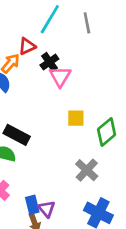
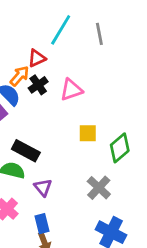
black cross: (49, 62) -> (38, 85), moved
pink triangle: (60, 76) -> (71, 90), turned 40
purple triangle: (47, 209) -> (43, 187), moved

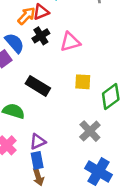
orange arrow: (20, 76) -> (26, 16), moved
black rectangle: (26, 151) -> (38, 86), moved
purple triangle: (43, 187) -> (38, 141), moved, turned 42

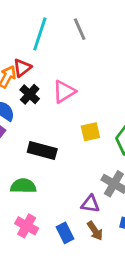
purple triangle: (38, 141) -> (90, 204), moved, turned 49
brown arrow: (38, 177) -> (95, 231), moved

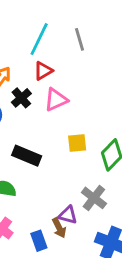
red triangle: (22, 68) -> (43, 71), moved
brown arrow: (95, 231) -> (59, 228), moved

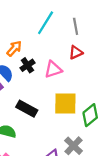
red triangle: (43, 71) -> (76, 52), moved
yellow square: (77, 143) -> (65, 103), size x1.6

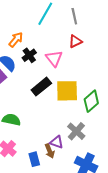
pink triangle: (53, 69) -> (54, 58), turned -48
black rectangle: (27, 109) -> (41, 87), moved, turned -66

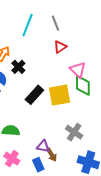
pink triangle: (54, 58) -> (78, 70), moved
green diamond: (91, 101) -> (83, 85), moved, turned -40
purple triangle: (57, 142) -> (43, 146), moved

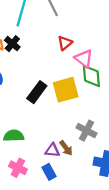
red triangle: (60, 47) -> (65, 43), moved
black cross: (18, 67) -> (12, 44), moved
brown arrow: (52, 155) -> (66, 148), moved

